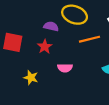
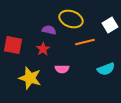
yellow star: (31, 78) -> (30, 78), size x1.6

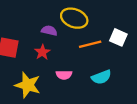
white square: (110, 25) -> (118, 37), moved, turned -35
cyan semicircle: (106, 69) -> (101, 77), moved

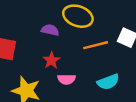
red star: (42, 52) -> (51, 60), moved

